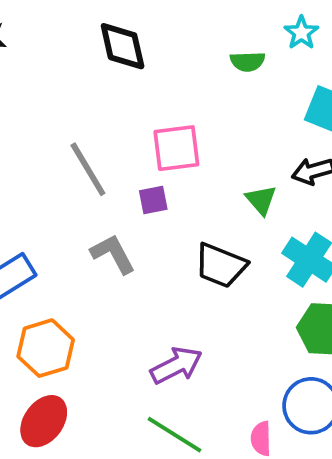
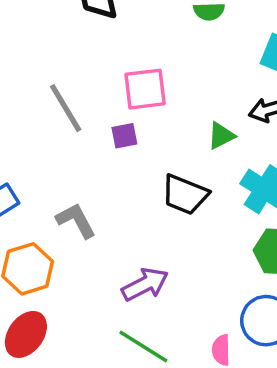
green triangle: (261, 200) -> (221, 136), turned 44
gray L-shape: (113, 254) -> (76, 220), moved

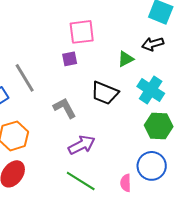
gray line: (66, 108) -> (25, 78), moved
gray L-shape: (76, 220) -> (65, 108), moved

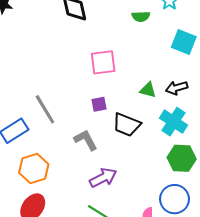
black arrow: (153, 44) -> (177, 88), moved
purple square: (70, 59) -> (99, 104), moved
green triangle: (126, 59) -> (148, 90), turned 42

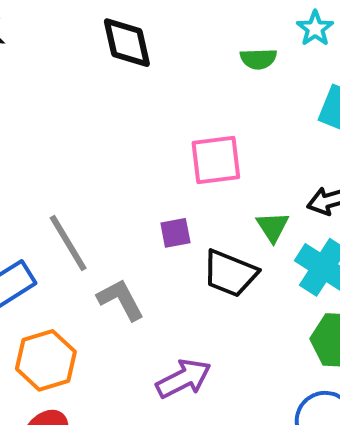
pink square: (103, 62) -> (216, 160), moved
green triangle: (148, 90) -> (273, 227), moved, turned 42
gray L-shape: (86, 140) -> (121, 300), moved

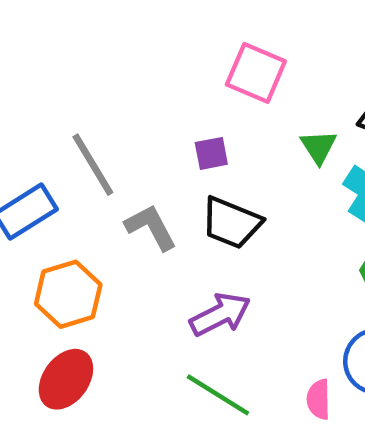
pink square: (216, 160) -> (256, 73), turned 30
black trapezoid: (230, 273) -> (231, 223), moved

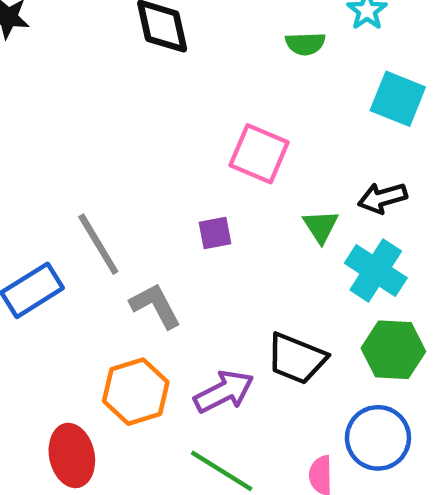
black trapezoid: (231, 223) -> (296, 359), moved
orange hexagon: (68, 294) -> (136, 392), moved
red ellipse: (66, 379) -> (72, 455), turned -48

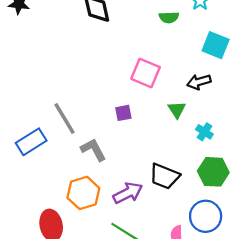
black arrow: (382, 198) -> (199, 82), moved
cyan cross: (376, 270) -> (204, 132), size x0.6

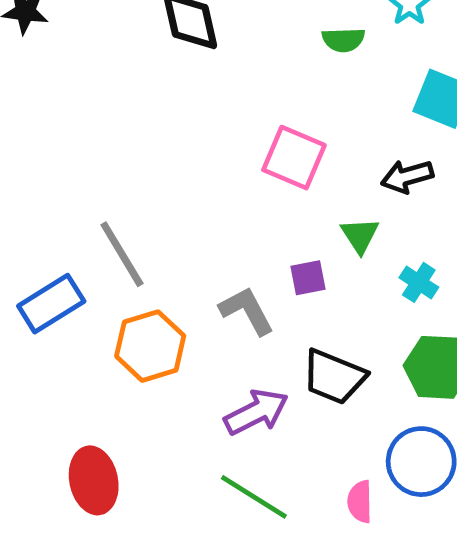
purple square: (123, 113) -> (308, 278), moved
gray L-shape: (93, 150) -> (247, 311), moved
orange hexagon: (83, 193) -> (150, 346), moved

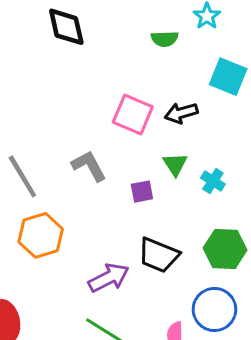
black arrow: (407, 176) -> (181, 113), moved
cyan cross: (419, 282) -> (213, 181), moved
gray L-shape: (247, 311) -> (89, 166), moved

